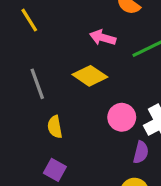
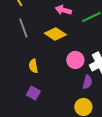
gray line: (37, 84) -> (23, 28), moved

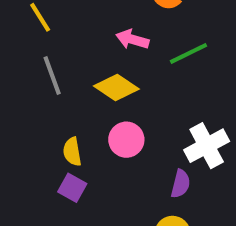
pink circle: (75, 60) -> (126, 140), moved
purple square: (33, 93) -> (72, 188), moved

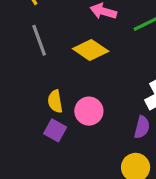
pink circle: (126, 140) -> (89, 111), moved

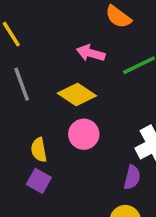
pink circle: (89, 111) -> (84, 134), moved

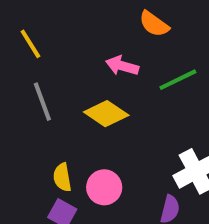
pink circle: (84, 134) -> (104, 187), moved

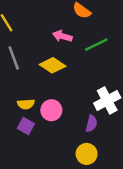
yellow semicircle: (62, 177) -> (26, 104), turned -84

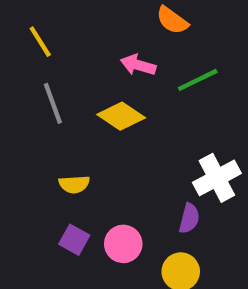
pink circle: (51, 110) -> (123, 244), moved
purple square: (26, 126) -> (74, 240), moved

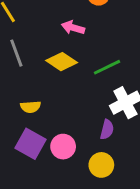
green line: (198, 80) -> (107, 67), moved
purple square: (74, 240) -> (30, 144), size x1.5

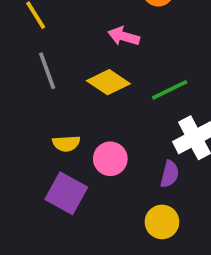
pink circle: (63, 147) -> (110, 159), moved

